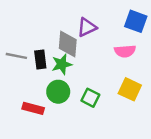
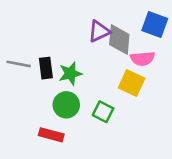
gray diamond: (68, 44) -> (119, 39), moved
yellow square: (130, 89) -> (132, 83), moved
red rectangle: (33, 108) -> (51, 135), moved

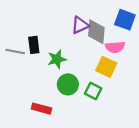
black rectangle: (46, 68) -> (34, 45), moved
green circle: (66, 105) -> (68, 84), moved
green square: (103, 112) -> (93, 91), moved

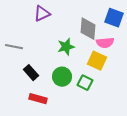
purple triangle: (80, 25) -> (42, 14), moved
black rectangle: (34, 45) -> (31, 73), moved, turned -35
green star: (57, 59) -> (66, 47), moved

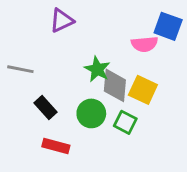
gray diamond: (88, 29) -> (115, 85), moved
pink semicircle: (105, 43) -> (144, 44), moved
green star: (66, 47) -> (97, 69), turned -30

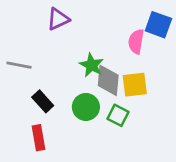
pink semicircle: (144, 44) -> (136, 41), turned 105
yellow square: (143, 90) -> (135, 85), turned -32
red rectangle: (56, 146) -> (38, 138), moved, turned 65

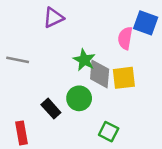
black rectangle: (43, 101) -> (51, 109), moved
green square: (118, 115) -> (109, 132), moved
red rectangle: (38, 138) -> (21, 133), moved

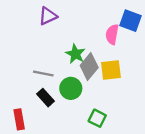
gray line: (18, 60) -> (43, 73), moved
gray diamond: (100, 74) -> (89, 67), turned 35

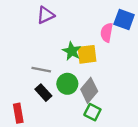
gray diamond: (89, 67) -> (89, 90), moved
yellow square: (111, 70) -> (87, 54), moved

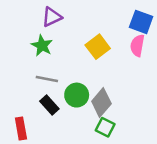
pink semicircle: (107, 33) -> (137, 46), moved
green star: (72, 51) -> (42, 46), moved
yellow square: (87, 54) -> (98, 47), moved, turned -30

